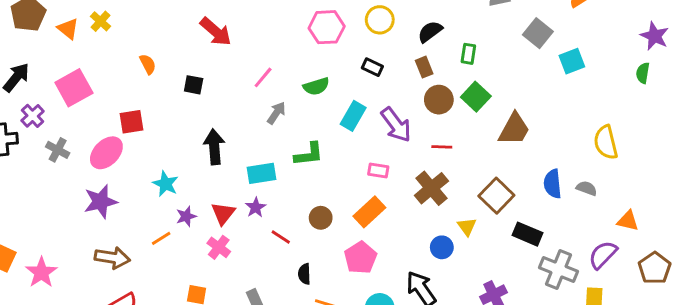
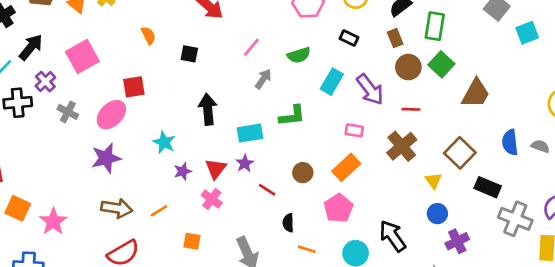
green rectangle: (468, 54) -> (435, 26), size x1.5
orange line: (161, 238) -> (159, 211), moved
blue circle: (442, 247) -> (437, 214), moved

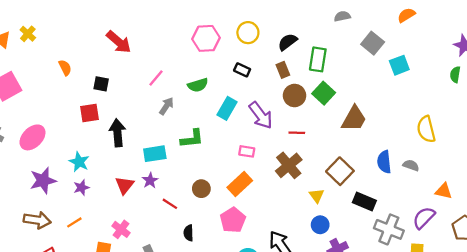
red square: (134, 87) -> (90, 113), moved
purple star: (106, 158) -> (43, 181), moved
purple star: (183, 171) -> (81, 188), moved
pink cross: (212, 199) -> (121, 229), moved

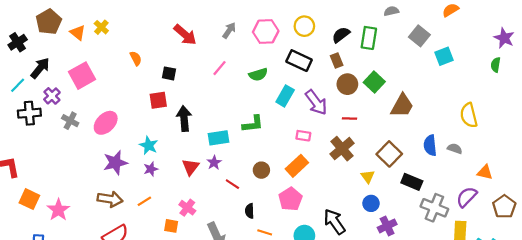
green rectangle: (318, 59) -> (369, 38), moved
black rectangle: (242, 70) -> (299, 61), size x1.6
gray arrow: (166, 106) -> (229, 30), moved

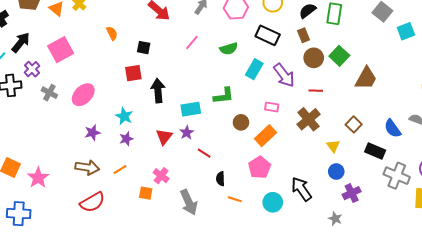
blue semicircle: (430, 145) -> (393, 129), moved, turned -30
brown square: (389, 154) -> (354, 124), size x0.7
purple star: (115, 163) -> (92, 133), size x0.7
brown circle: (261, 170) -> (241, 122), moved

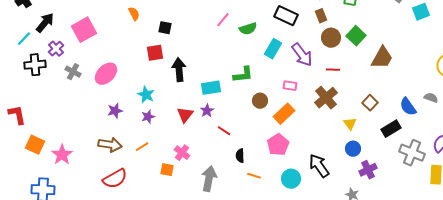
pink line: (192, 42) -> (223, 20), moved
black rectangle: (375, 151) -> (391, 129), turned -54
gray arrow: (189, 202) -> (209, 179), turned -145

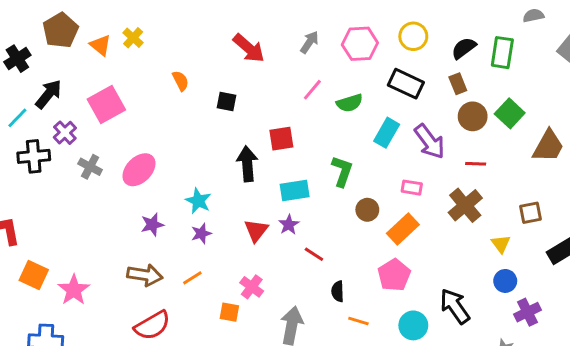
red square: (155, 53) -> (281, 139), moved
green L-shape: (243, 75) -> (342, 171), turned -65
brown square: (370, 103) -> (530, 213), turned 35

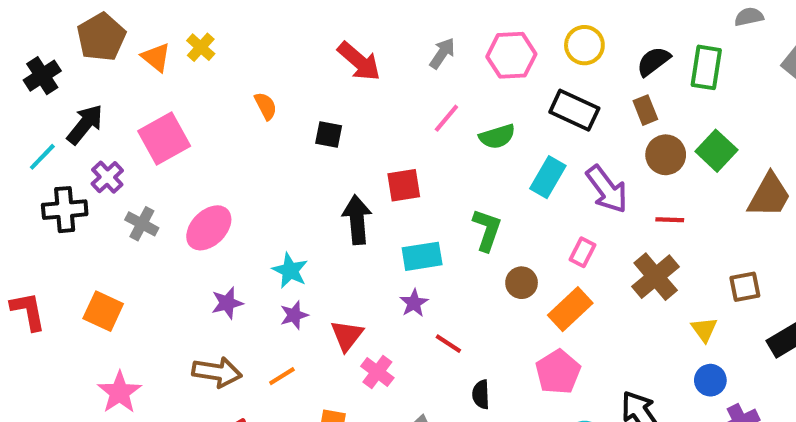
pink rectangle: (412, 188) -> (582, 252), turned -72
red triangle: (256, 231) -> (347, 335), moved
orange square: (34, 275) -> (103, 311), moved
pink cross: (252, 287) -> (377, 372), moved

